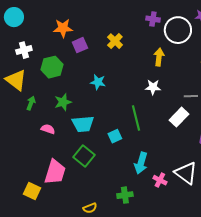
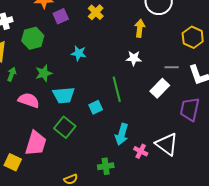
pink semicircle: (48, 129) -> (29, 100), size x1.5

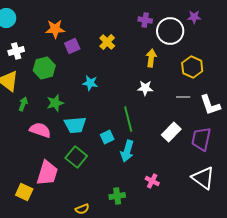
yellow hexagon: (193, 37) -> (192, 67), moved
white rectangle: (160, 88) -> (171, 132), moved
cyan arrow: (122, 134) -> (127, 151), moved
white triangle: (167, 144) -> (203, 178), moved

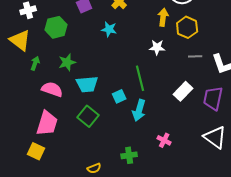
yellow hexagon: (192, 67) -> (187, 27), moved
cyan star: (90, 83) -> (109, 29), moved
pink trapezoid: (47, 173) -> (47, 123), moved

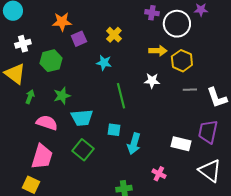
yellow arrow: (163, 17) -> (158, 51), turned 84
green line: (140, 78) -> (121, 96), moved
white rectangle: (183, 91) -> (181, 144), moved, turned 60
cyan square: (119, 96) -> (114, 130), turned 32

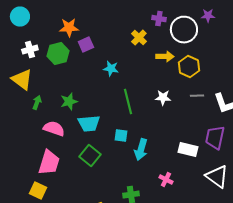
yellow cross: (114, 35) -> (139, 38), moved
green hexagon: (51, 61) -> (58, 54), moved
white star: (152, 81) -> (163, 98), moved

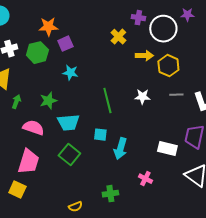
cyan star: (111, 69) -> (70, 73), moved

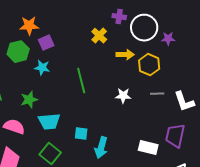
purple star: (187, 15) -> (168, 39), moved
cyan star: (70, 73) -> (42, 68), moved
green line: (107, 101) -> (81, 81), moved

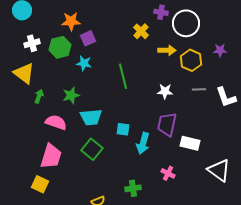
purple star: (168, 39) -> (220, 50), moved
purple trapezoid: (175, 136) -> (167, 124), moved

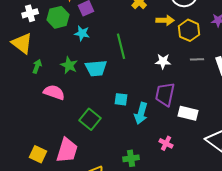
green star: (71, 95) -> (69, 65), turned -30
cyan trapezoid: (91, 117) -> (96, 68), moved
pink trapezoid: (51, 156) -> (67, 150), moved

